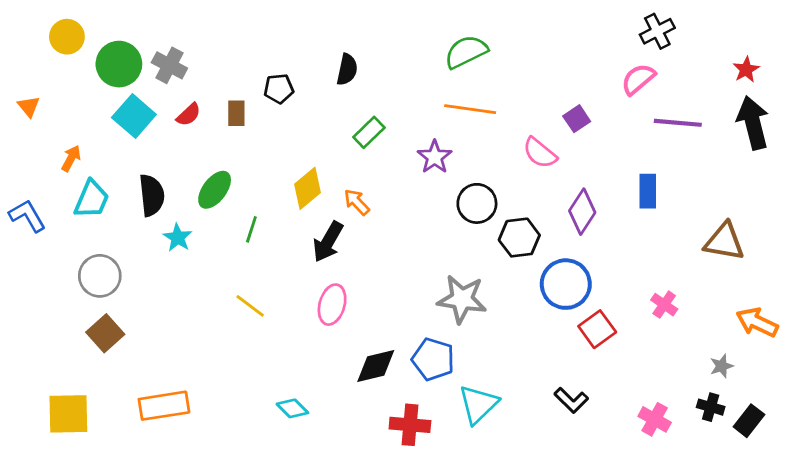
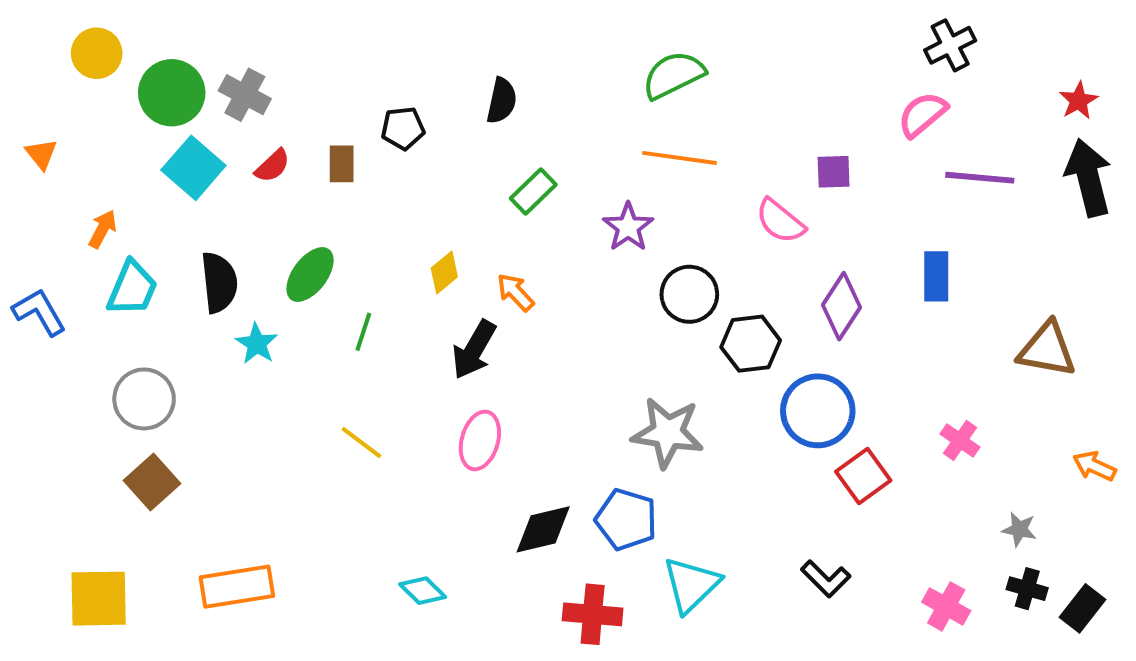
purple square: (577, 119) -> (834, 172), turned 32
yellow diamond: (307, 188) -> (444, 273), size x0.7
orange arrow: (757, 322) -> (1094, 466), size x0.7
gray star: (722, 366) -> (1019, 529), moved, turned 30

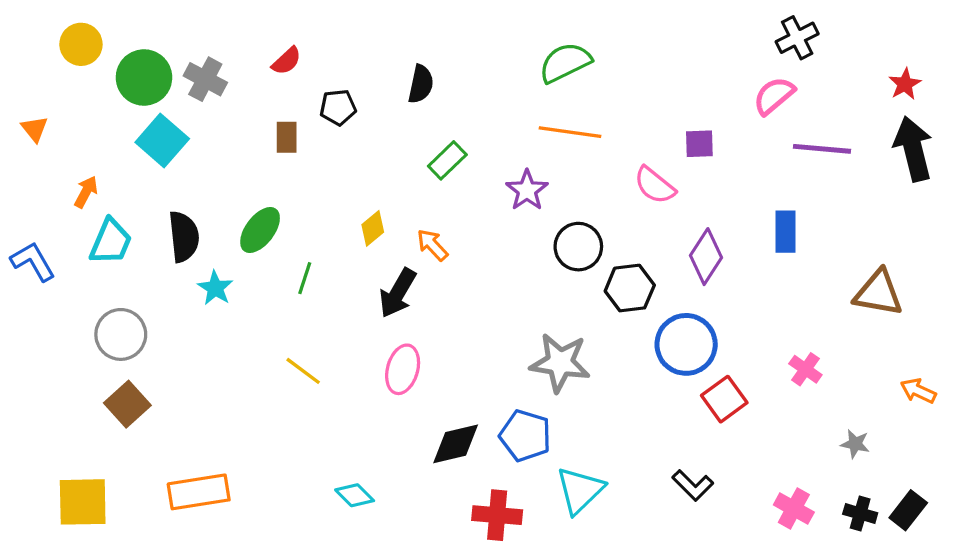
red semicircle: (272, 166) -> (287, 61), moved
black cross: (1027, 589) -> (860, 514), moved

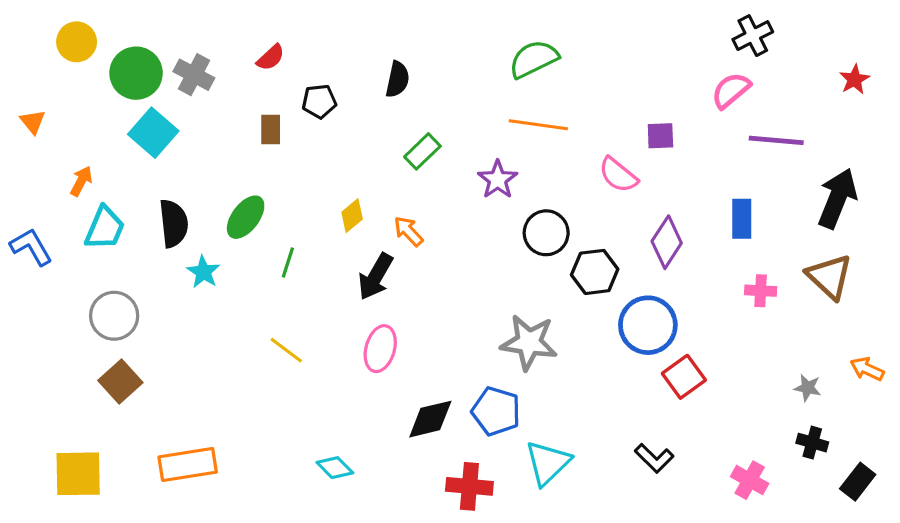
black arrow: (913, 149) -> (837, 198), moved, turned 36
brown triangle: (878, 293) -> (829, 277), turned 33
pink cross: (805, 369) -> (761, 291), moved, turned -32
gray star: (855, 444) -> (808, 388), moved
black cross: (860, 514) -> (812, 443), moved

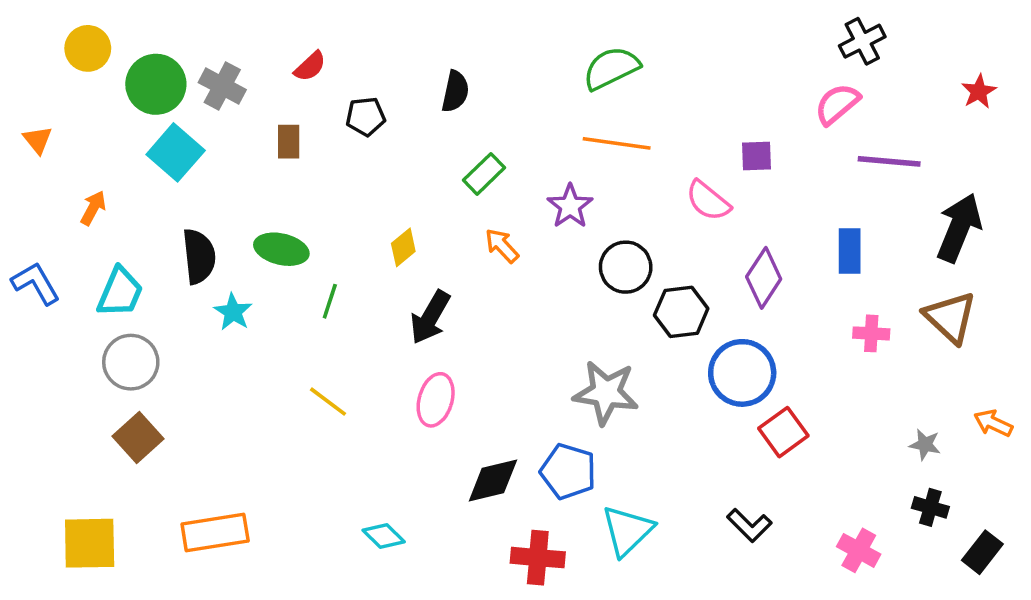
brown rectangle: (271, 129) -> (289, 142), moved
green ellipse: (246, 217) -> (281, 249), turned 66
cyan trapezoid: (105, 228) -> (120, 292), moved
orange arrow: (408, 231) -> (502, 246), moved

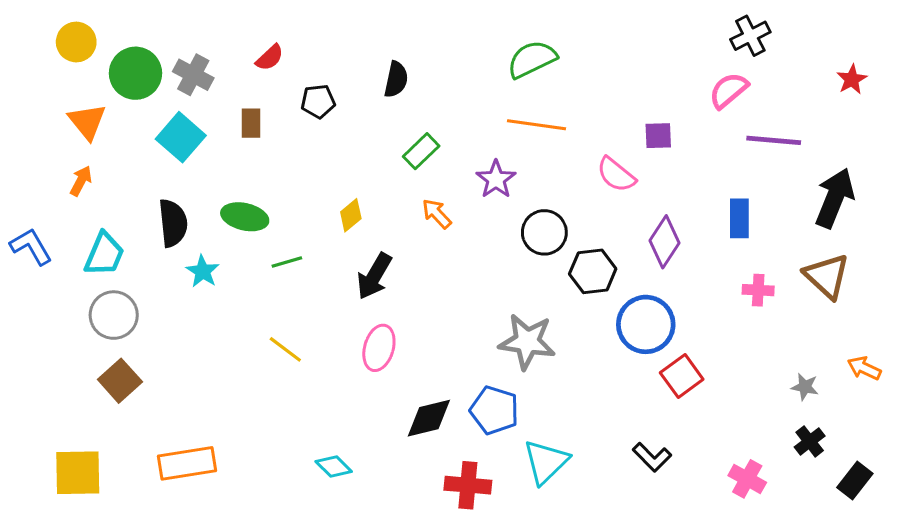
orange triangle: (38, 140) -> (87, 122), moved, size x1.5
cyan square: (176, 152) -> (181, 137), moved
green line: (330, 301) -> (287, 262), turned 56
black cross: (930, 507) -> (810, 441), turned 36

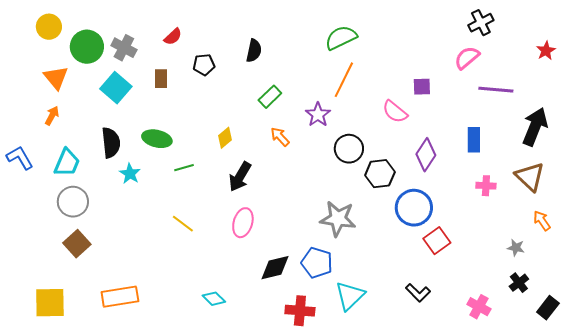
orange line: (537, 125) -> (344, 80), turned -72
orange arrow: (864, 368) -> (542, 221), moved, turned 30

